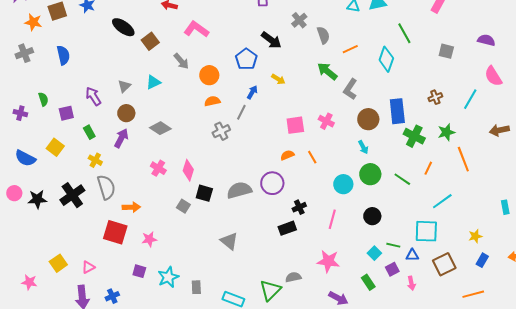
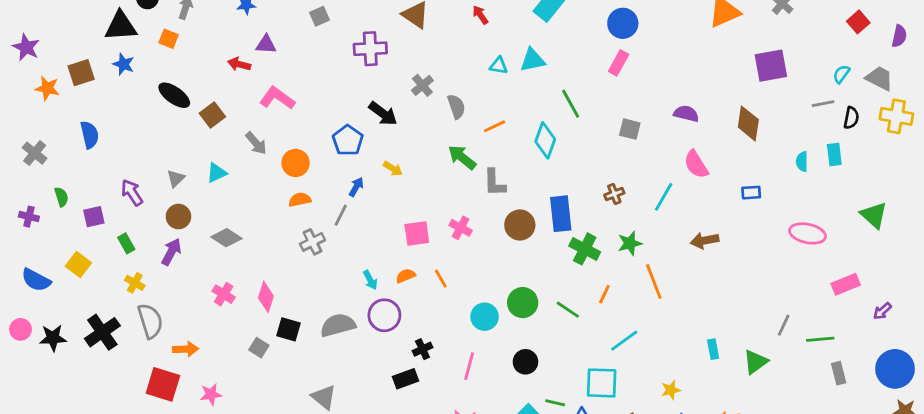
gray cross: (24, 53) -> (35, 153), moved, turned -30
gray L-shape: (350, 89) -> (494, 183), turned -35
cyan arrow: (363, 147) -> (370, 280), moved

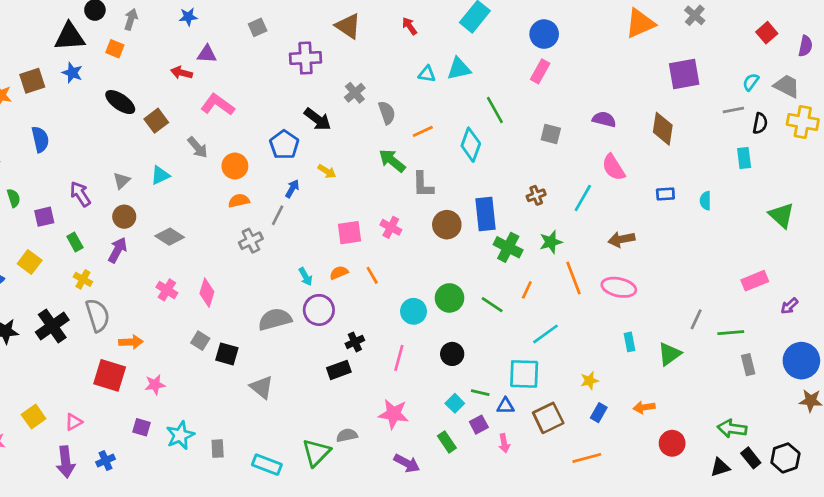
cyan semicircle: (802, 162) -> (705, 201), moved
pink ellipse: (808, 233) -> (619, 287), moved
black square: (288, 329) -> (227, 354), moved

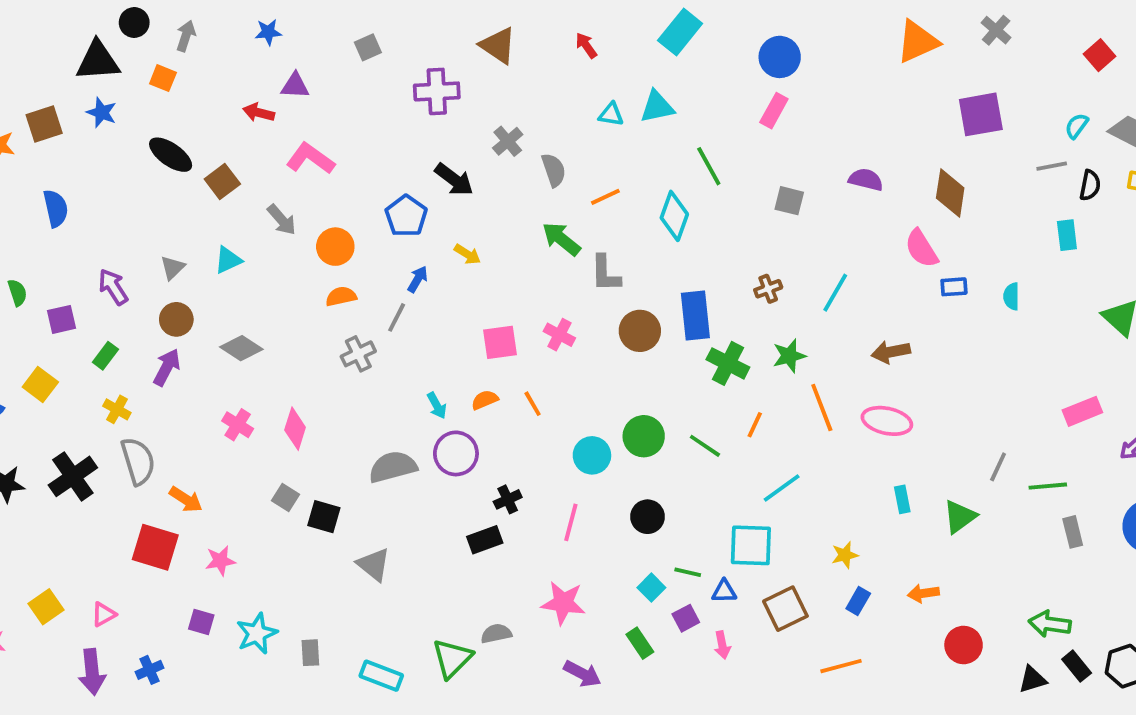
pink semicircle: (613, 167) -> (921, 249), moved
green rectangle: (75, 242) -> (105, 356), turned 66
orange arrow: (131, 342) -> (186, 499), turned 35

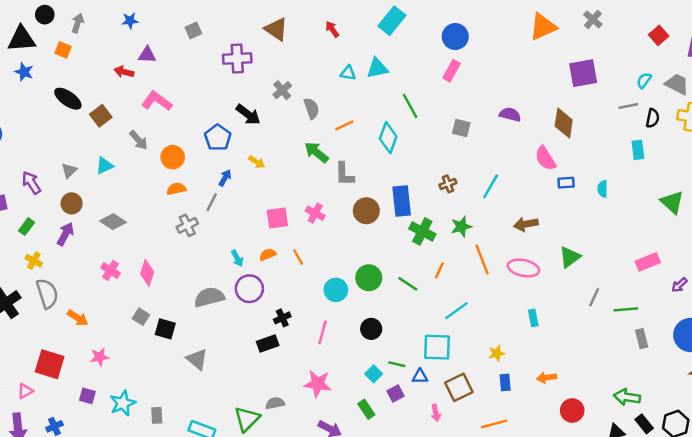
green triangle: (960, 517) -> (570, 257), moved
red square: (155, 547) -> (50, 364), moved
blue rectangle: (858, 601) -> (505, 382), turned -35
pink arrow: (722, 645) -> (436, 413), moved

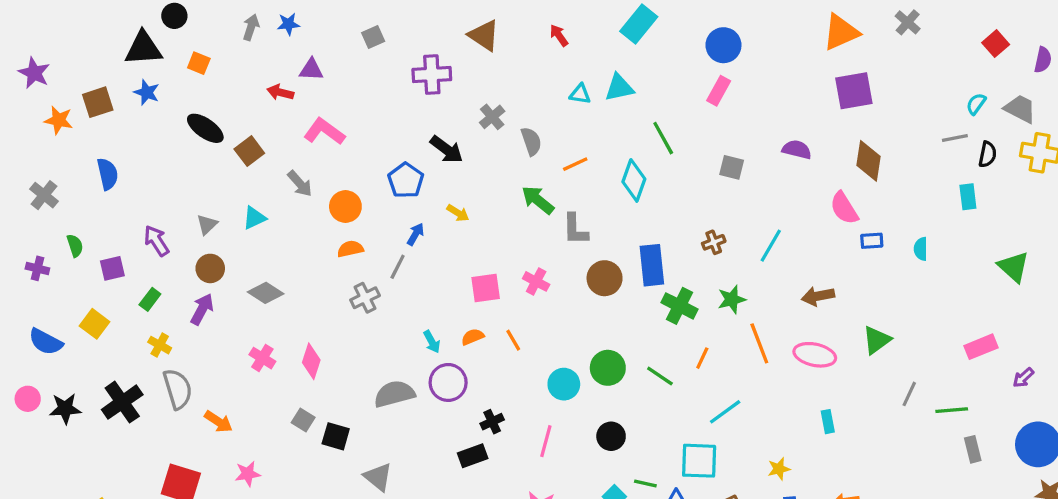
gray arrow: (78, 23) -> (251, 27), moved
purple square: (583, 73) -> (854, 91), moved

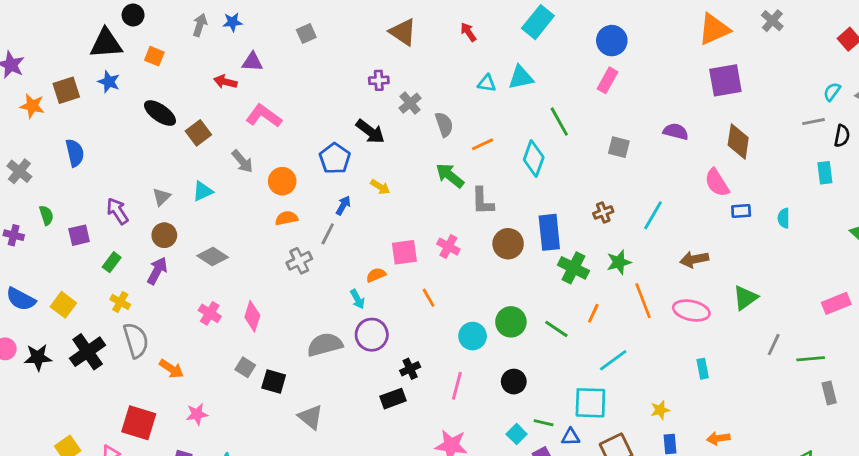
purple cross: (432, 75) -> (379, 80), moved, size x0.6
yellow square: (95, 324) -> (63, 305), moved
orange semicircle: (473, 337) -> (376, 275), moved

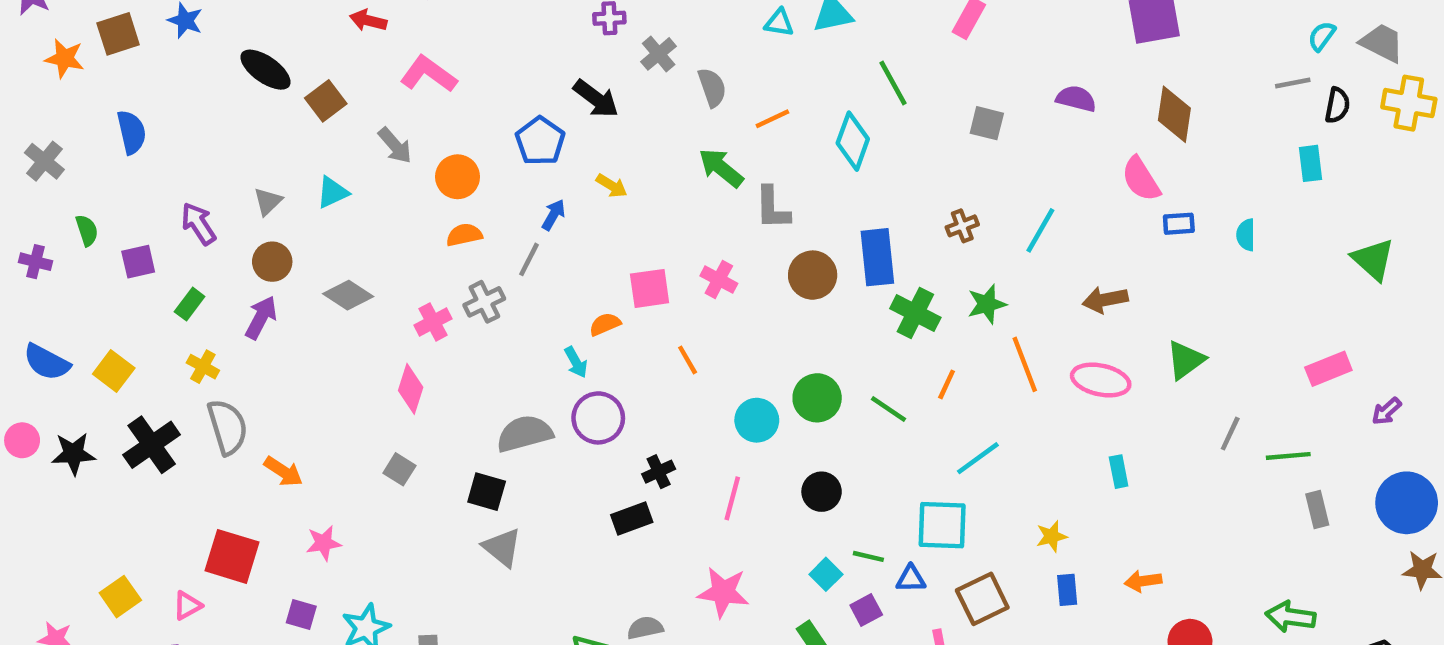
pink cross: (210, 313) -> (433, 322), moved, turned 30
black square: (274, 382) -> (487, 492), moved

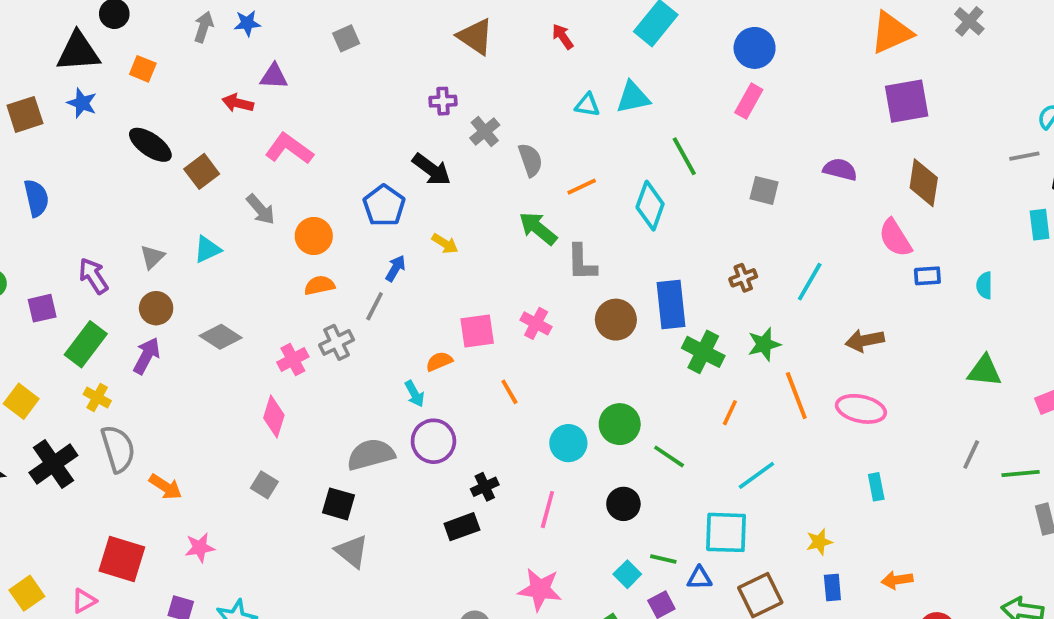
green rectangle: (190, 304) -> (86, 344), size x1.6
green triangle: (1186, 360) -> (984, 371), moved, turned 42
green line: (889, 409) -> (669, 456), moved

